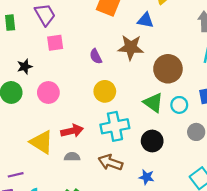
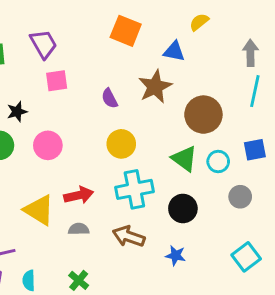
brown star: (131, 47) -> (155, 87), turned -30

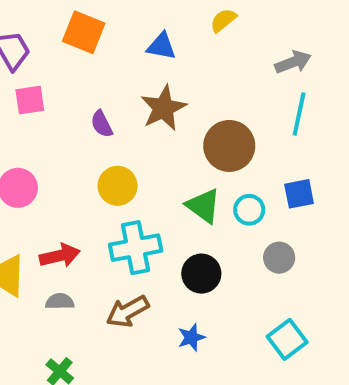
orange square: (126, 31) -> (84, 32), moved
blue triangle: (174, 51) -> (161, 46), moved
gray arrow: (250, 53) -> (293, 62), turned 70
brown arrow: (129, 236) -> (128, 311), turned -48
blue star: (176, 255) -> (191, 337), turned -30

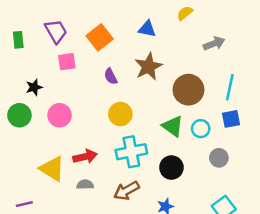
orange square: (84, 32) -> (100, 37), moved, turned 30
gray arrow: (293, 62) -> (214, 43), moved
cyan line: (299, 114) -> (230, 87), moved

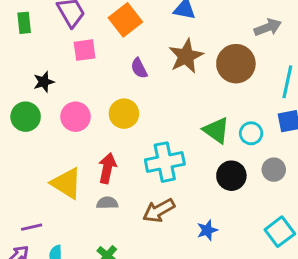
brown circle: (188, 90) -> (236, 64), moved
yellow circle: (120, 114) -> (124, 114), moved
red arrow: (85, 157) -> (107, 168), turned -65
black circle: (171, 168) -> (231, 176), moved

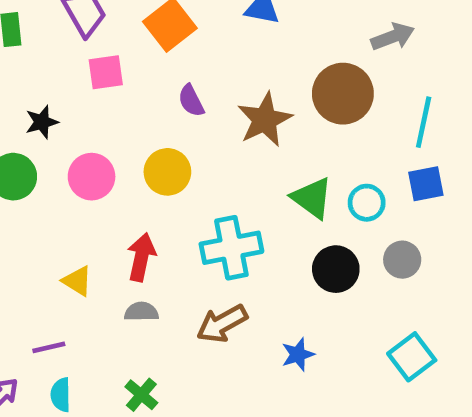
brown star: (186, 56) -> (265, 120), moved
yellow triangle: (66, 183) -> (77, 281), size x0.6
purple line: (32, 227) -> (49, 347), moved

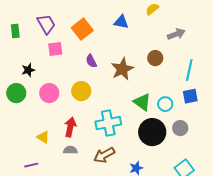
brown circle: (343, 94) -> (155, 58), size x0.6
black circle: (336, 269) -> (152, 132), size x1.4

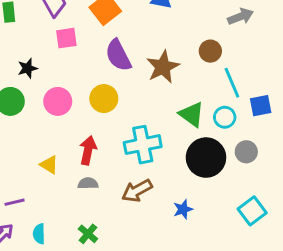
purple semicircle: (91, 61) -> (118, 55), size x1.6
cyan line: (189, 70) -> (232, 83), moved, turned -35
purple line: (31, 165) -> (15, 202), moved

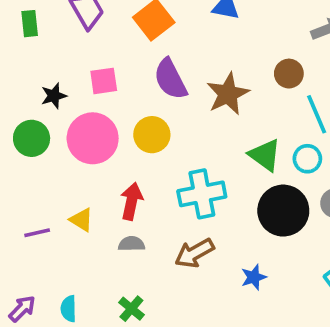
pink square: (66, 38) -> (104, 81), moved
pink circle: (58, 101) -> (93, 138), size x1.4
purple line: (15, 202) -> (37, 233), moved

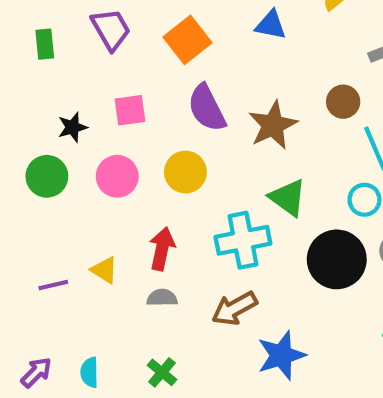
pink circle: (93, 138) -> (117, 176), size x0.7
green triangle: (265, 155) -> (288, 198), moved
blue star: (254, 277) -> (281, 355), moved, size x1.6

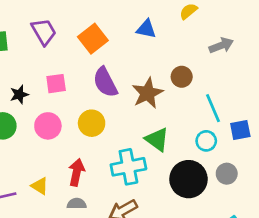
brown circle: (343, 102) -> (182, 77), moved

